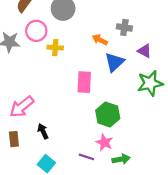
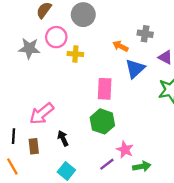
green hexagon: (108, 115) -> (102, 121), moved
purple line: (86, 157) -> (107, 164), turned -56

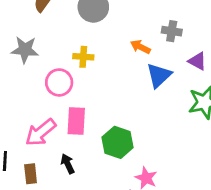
pink circle: (56, 37) -> (59, 82), moved
pink rectangle: (105, 89) -> (76, 121), moved

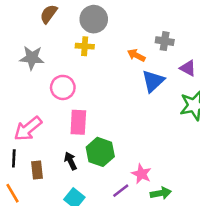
yellow cross: (83, 57) -> (85, 46), moved
pink arrow: (41, 132) -> (28, 129), moved
green hexagon: (118, 142) -> (100, 152), moved

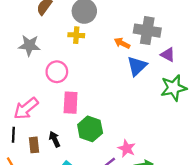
gray cross: (165, 41) -> (147, 31), size x1.6
black arrow: (71, 161) -> (55, 139), moved

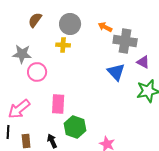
orange arrow: (122, 43) -> (105, 27), moved
blue triangle: (137, 66) -> (116, 72), turned -30
pink circle: (57, 72) -> (37, 72), moved
black arrow: (55, 139) -> (52, 141), moved

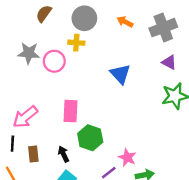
gray cross: (125, 41) -> (163, 28), moved, turned -30
pink circle: (37, 72) -> (54, 61), moved
blue triangle: (116, 72) -> (120, 74), moved

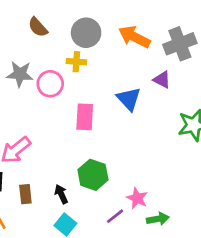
brown semicircle: (44, 14) -> (38, 27), turned -78
orange arrow: (125, 22) -> (134, 37), size x1.6
purple triangle: (169, 62) -> (162, 80), moved
pink rectangle: (70, 111) -> (85, 117), moved

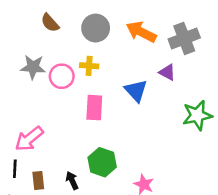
yellow cross: (76, 62) -> (89, 66), moved

